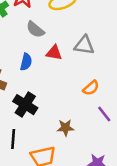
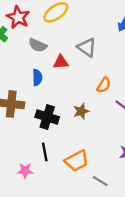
gray triangle: (84, 45) -> (87, 47), turned 42
brown star: (65, 128) -> (81, 111), moved

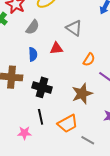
gray semicircle: (38, 45) -> (33, 27), turned -77
red triangle: (61, 62) -> (56, 48), moved
brown star: (81, 111) -> (82, 94), moved, size x1.5

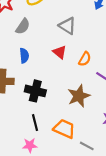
red triangle: (56, 48) -> (60, 52), moved, turned 48
orange trapezoid: (68, 124) -> (64, 129), turned -125
pink star: (24, 133) -> (30, 145), moved

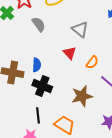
gray semicircle: (23, 26) -> (39, 24), turned -77
blue semicircle: (24, 56) -> (37, 65), moved

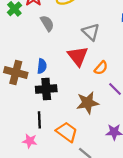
red triangle: (70, 53) -> (78, 56), size x1.5
black cross: (42, 86) -> (46, 89), turned -30

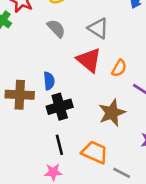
gray semicircle: (47, 23) -> (56, 28), moved

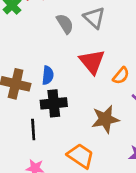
gray triangle: (98, 28) -> (94, 18), moved
black line: (59, 145) -> (33, 130), moved

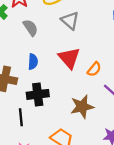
gray semicircle: (65, 24) -> (30, 28), moved
blue semicircle: (48, 75) -> (33, 62), moved

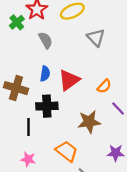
gray triangle: (70, 21) -> (96, 38), moved
red triangle: (69, 58) -> (69, 80), moved, turned 30

